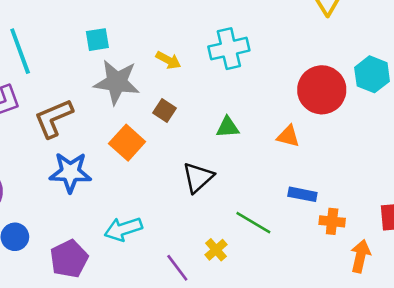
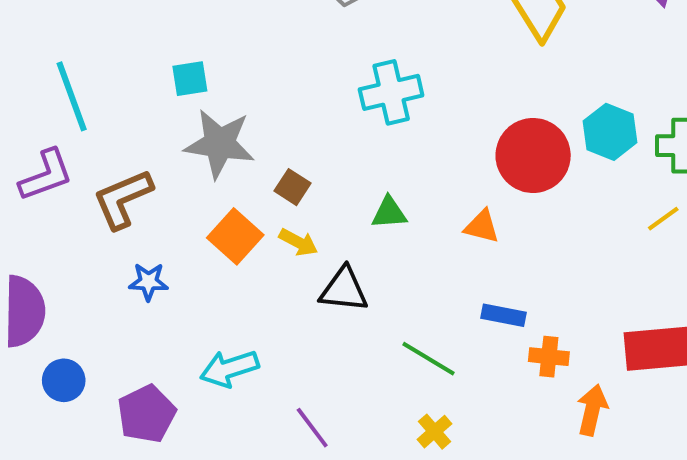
yellow arrow: (168, 60) -> (298, 242), moved
blue star: (70, 172) -> (148, 282), size x0.6
black triangle: (198, 177) -> (344, 290), turned 48
yellow cross: (216, 250) -> (434, 432), moved

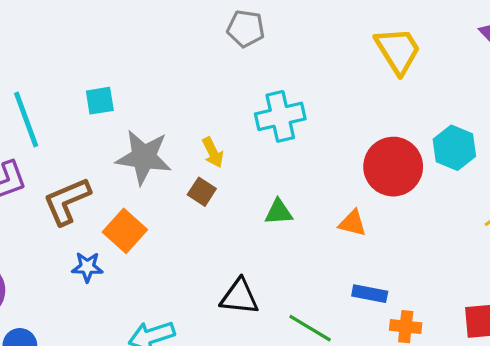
cyan square: (190, 79) -> (100, 101), moved
orange square: (235, 236) -> (125, 231), moved
yellow arrow: (298, 242) -> (213, 152), moved, turned 36
black triangle: (344, 290) -> (239, 297), moved

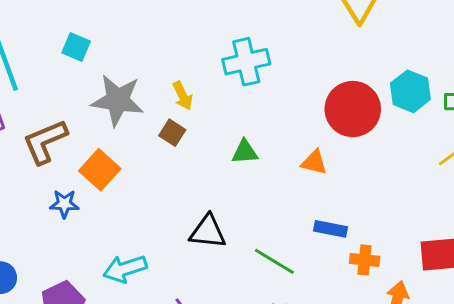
cyan square: (100, 101) -> (76, 47), turned 32

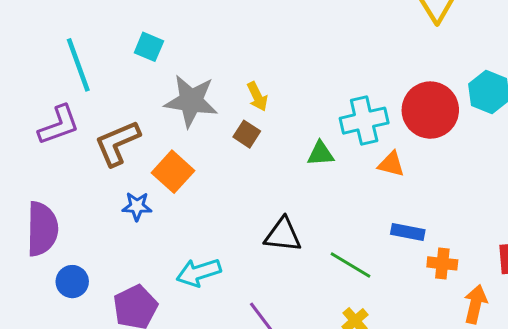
cyan cross: (246, 62) -> (364, 121), moved

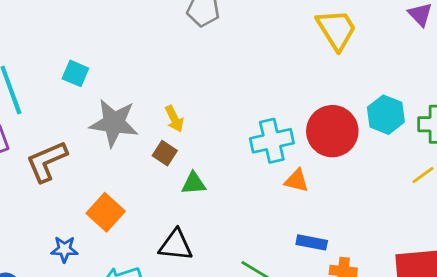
green triangle: (320, 154) -> (194, 183), moved
orange square: (173, 172) -> (106, 212), moved
blue star: (137, 206) -> (64, 249), moved
black triangle: (283, 235) -> (176, 245), moved

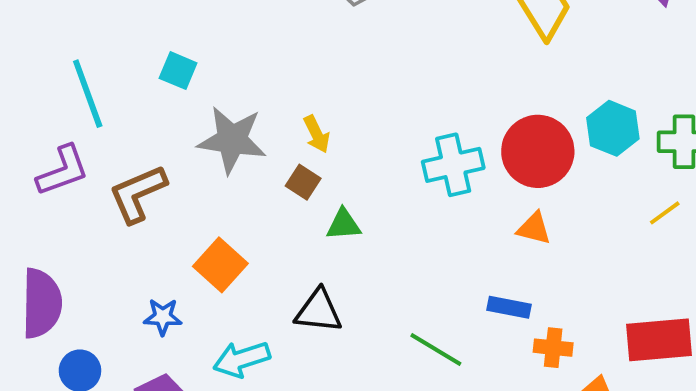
orange triangle: (297, 181) -> (534, 228), moved

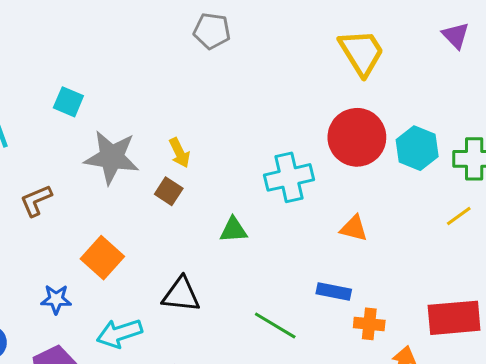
red circle: (538, 151) -> (357, 137), moved
brown L-shape: (138, 194) -> (36, 201), size x0.7
green triangle: (344, 224) -> (233, 230), moved

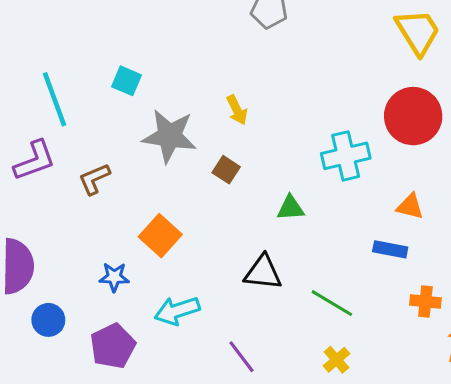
yellow arrow: (179, 153) -> (237, 110), moved
blue rectangle: (334, 292) -> (390, 249), moved
black triangle: (181, 295) -> (263, 272), moved

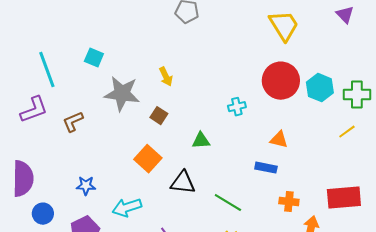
cyan cross: (346, 156) -> (237, 107), size x0.6
orange square: (160, 236) -> (148, 159), moved

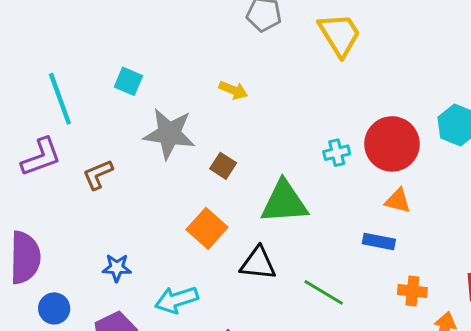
yellow trapezoid: (284, 26) -> (340, 35), moved
yellow arrow: (166, 77) -> (233, 90), moved, turned -42
red circle: (281, 81) -> (392, 144), moved
green triangle: (201, 141) -> (284, 202), size x1.8

